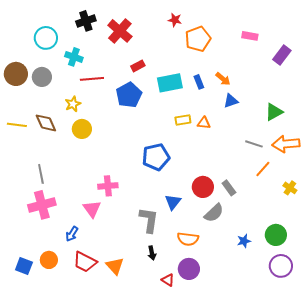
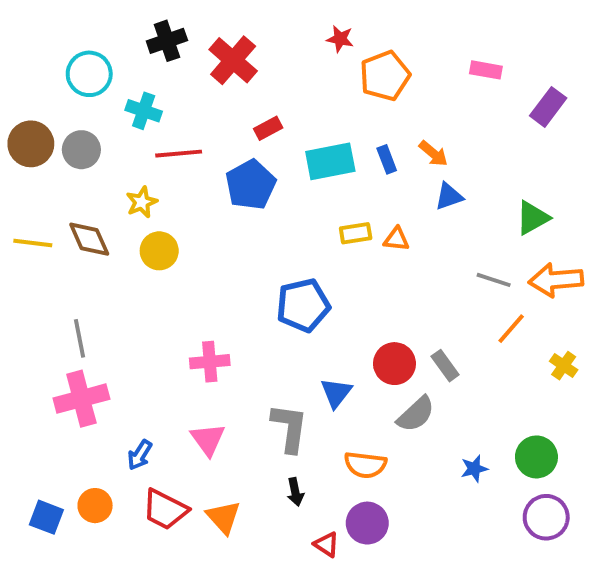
pink triangle: (92, 209) -> (208, 439), moved

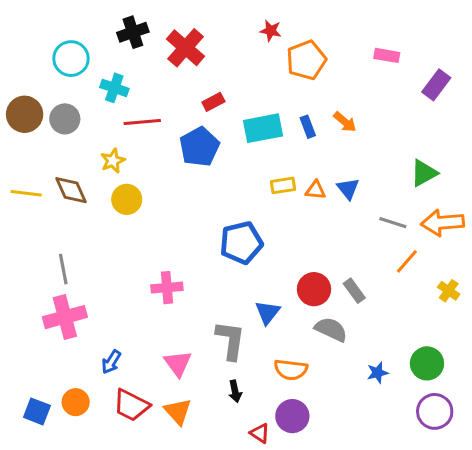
blue triangle: (449, 196) -> (348, 189), moved, turned -50
gray semicircle: (416, 414) -> (331, 329), turned -112
pink triangle: (208, 439) -> (178, 363), moved

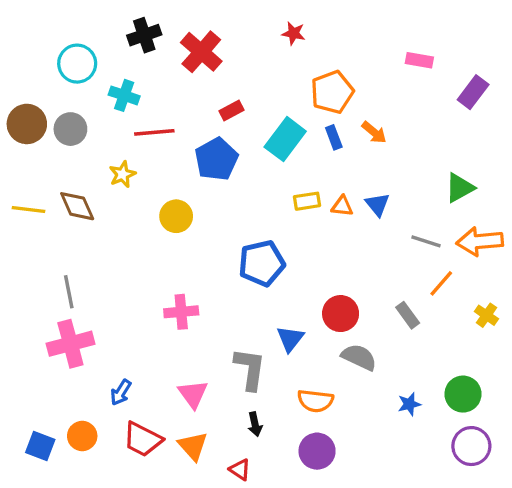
orange pentagon: (306, 60) -> (332, 92), moved
cyan rectangle: (263, 128) -> (285, 139), turned -42
yellow circle: (127, 199) -> (176, 216), moved
gray rectangle: (354, 291) -> (408, 315), moved
red triangle: (260, 433) -> (240, 470), moved

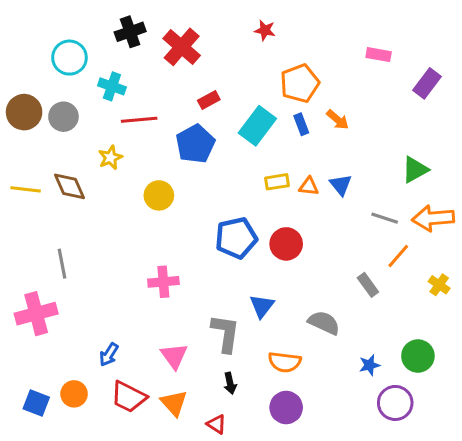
red circle: (341, 314) -> (286, 244), moved
pink cross: (70, 344) -> (36, 314), moved
purple circle: (471, 446) -> (395, 403), moved

